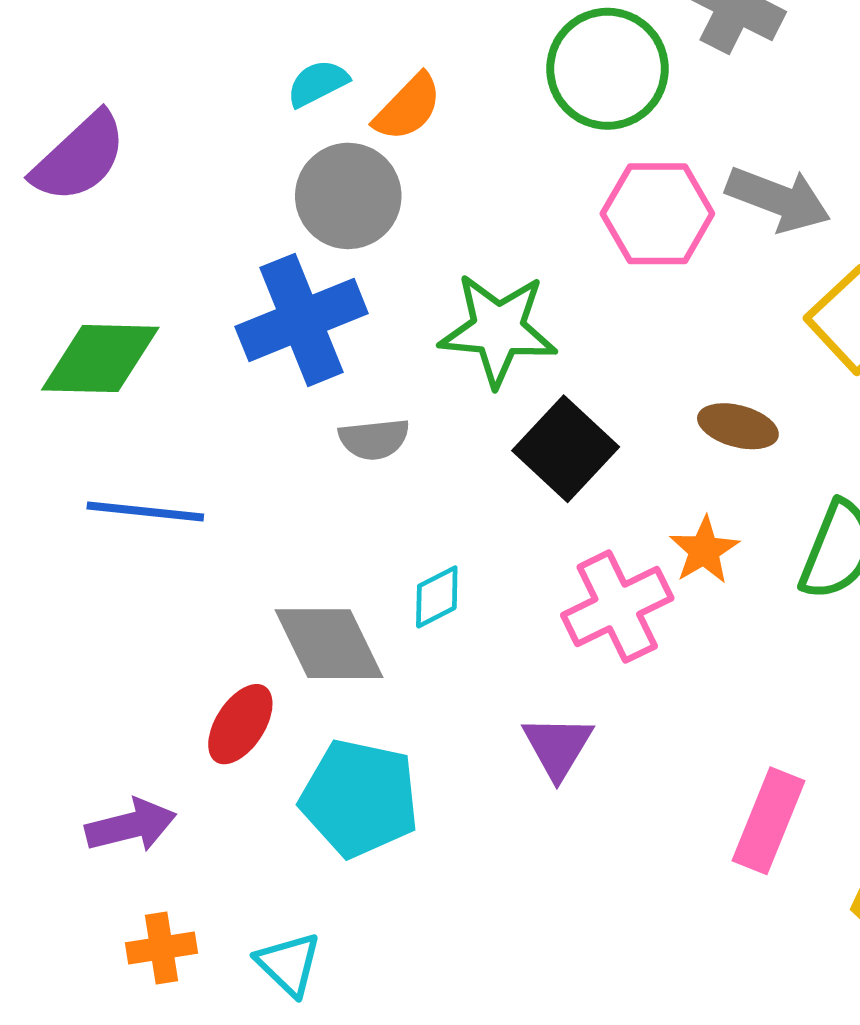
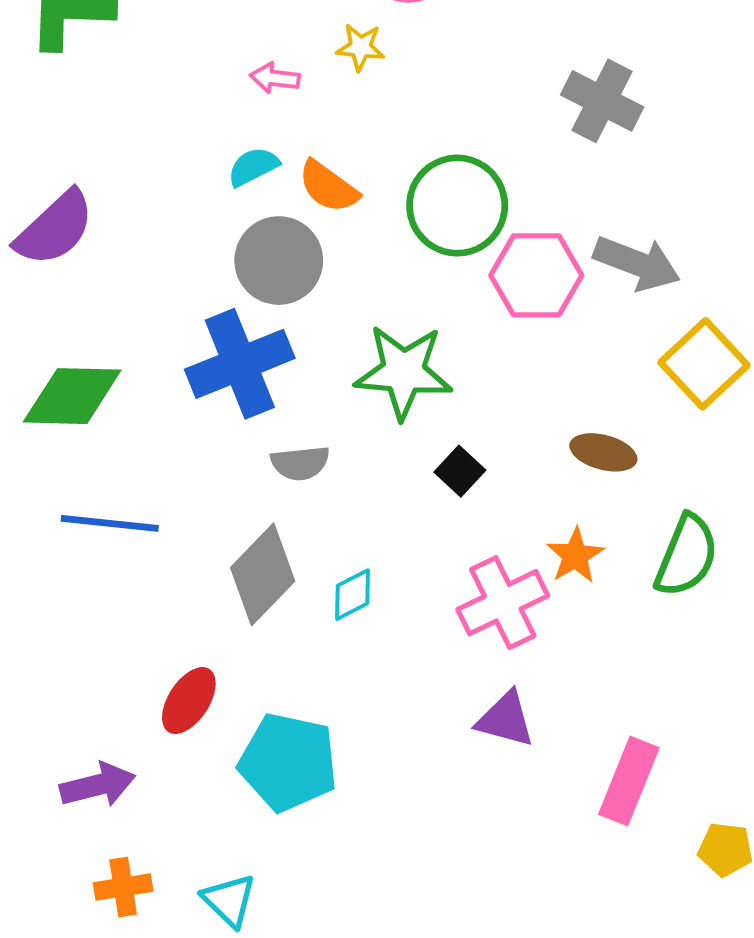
green circle: (608, 69) -> (457, 206), moved
orange semicircle: (408, 107) -> (328, 187), turned 82
black square: (566, 449) -> (460, 471), size x0.6
gray diamond: (329, 644) -> (263, 574), moved, turned 70
purple triangle: (558, 747) -> (505, 719), moved, turned -46

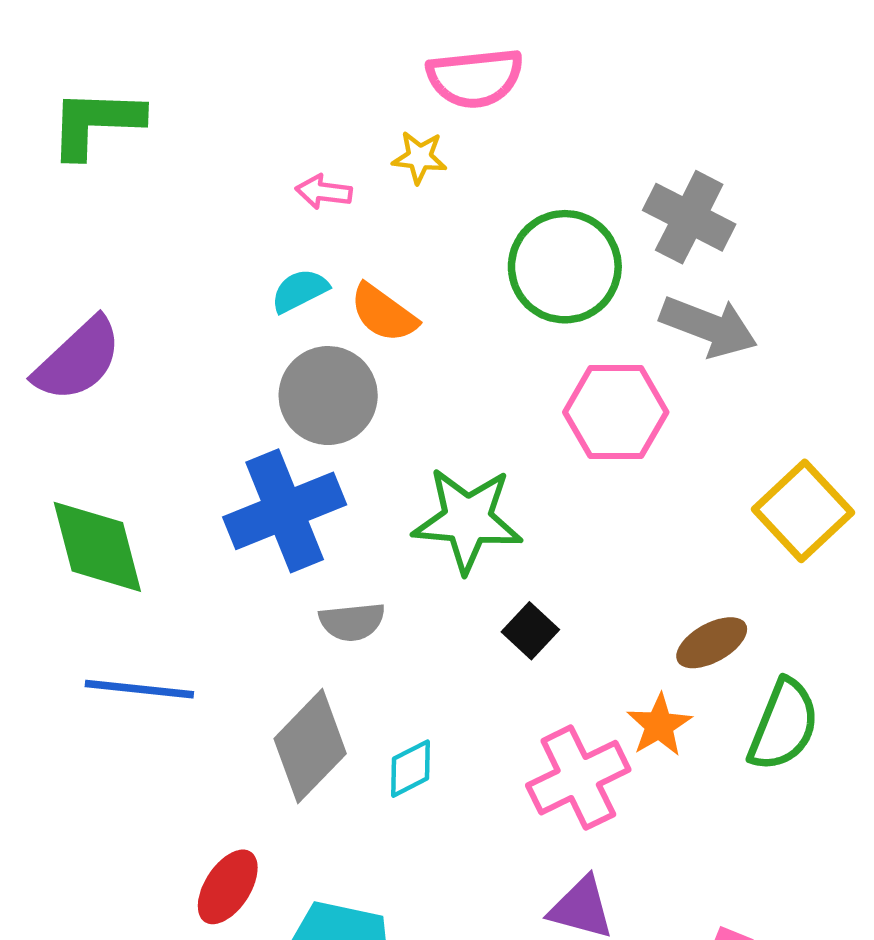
green circle: (457, 206) -> (565, 267), moved
gray arrow: (637, 263) -> (709, 327), moved
green diamond: (72, 396) -> (97, 547), turned 74
brown ellipse: (603, 452) -> (712, 643), moved, turned -44

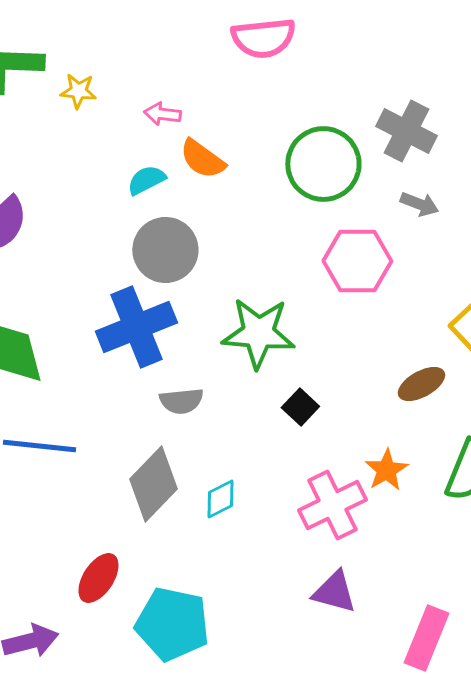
yellow star: (420, 157) -> (78, 91), moved
orange semicircle: (384, 313) -> (202, 159), moved
gray arrow: (709, 327) -> (419, 204), size x0.6
brown ellipse: (712, 643) -> (421, 384), moved

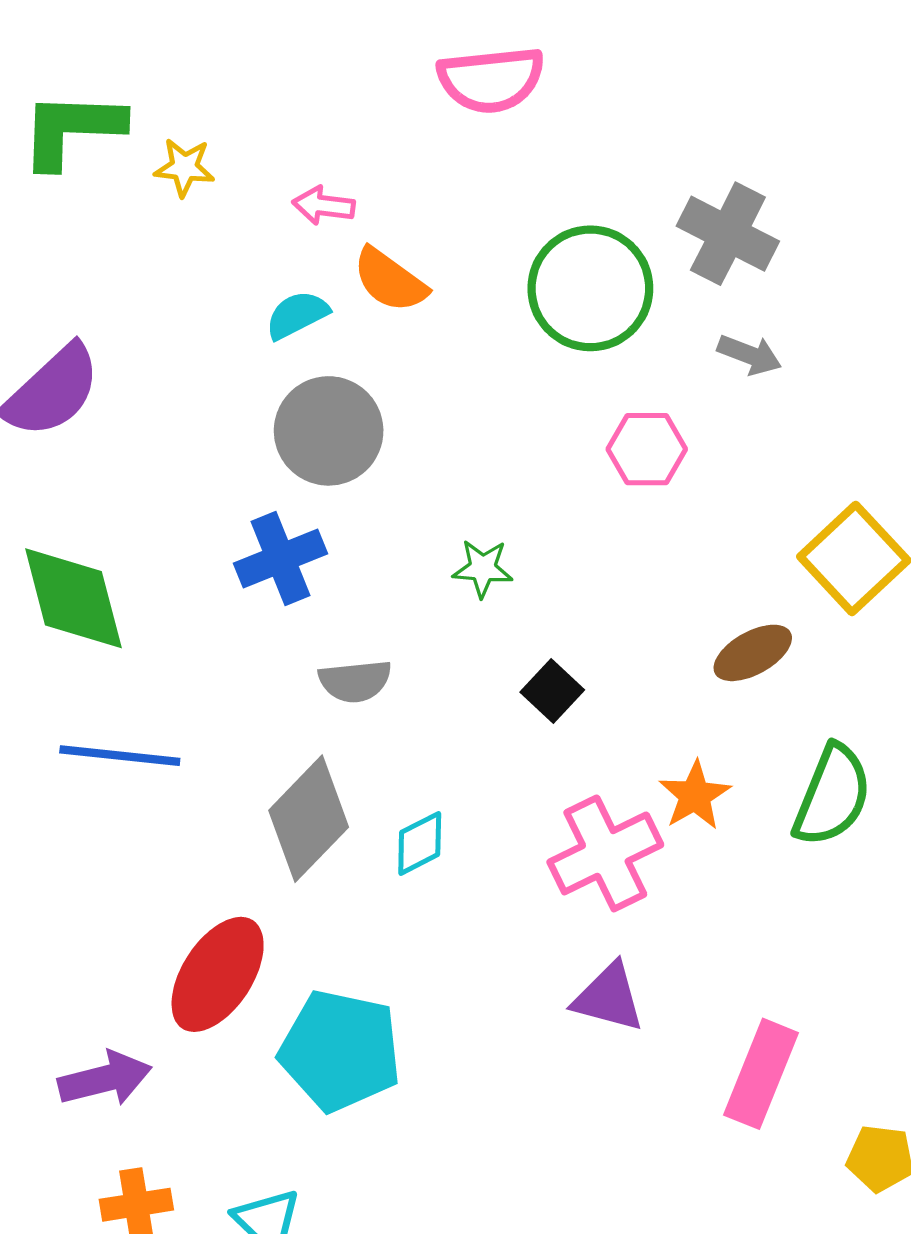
pink hexagon: (357, 261) -> (647, 449), size x0.7
blue cross: (136, 327) -> (281, 558), size x0.7
green star: (258, 333) -> (483, 568), size x0.5
red ellipse: (98, 578) -> (218, 974), size x1.4

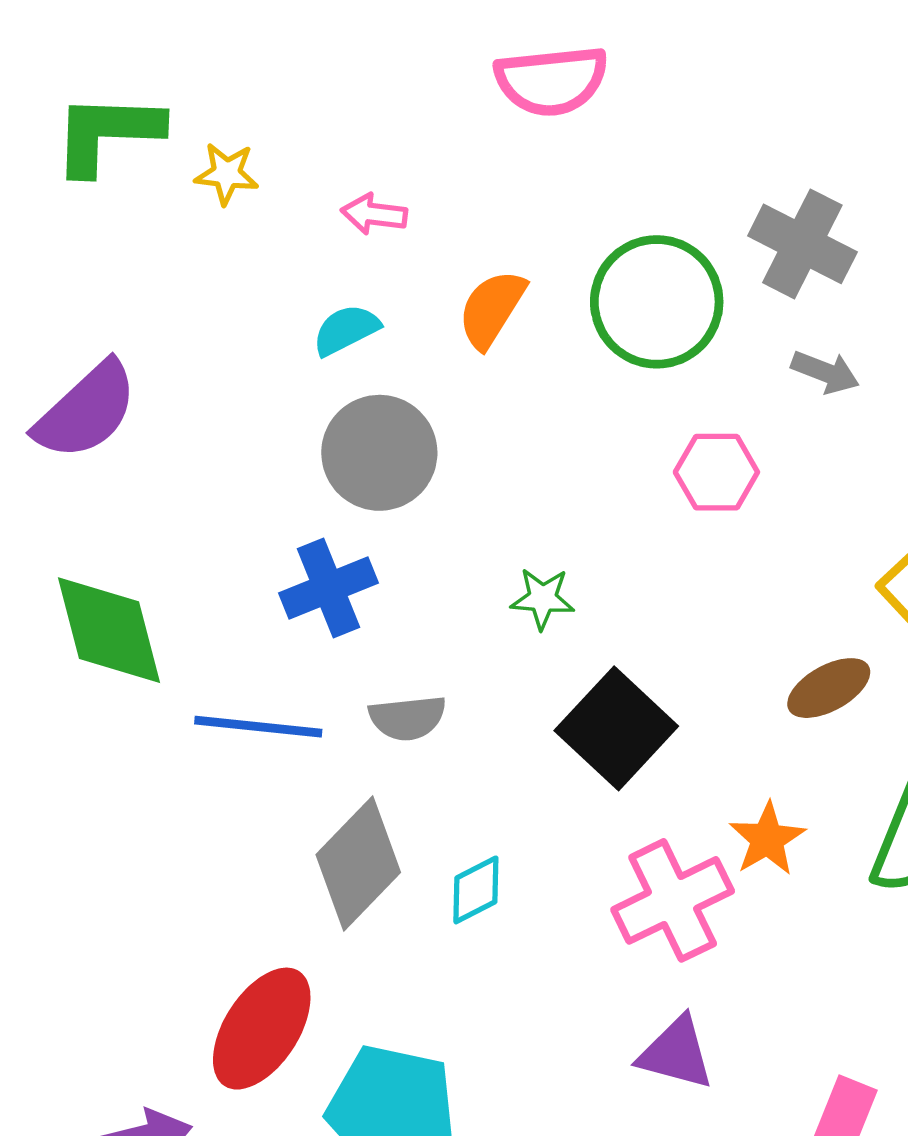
orange semicircle: (390, 280) -> (492, 309), moved, turned 86
black square: (552, 691) -> (616, 728), size x1.8
blue line: (120, 756) -> (258, 727), moved

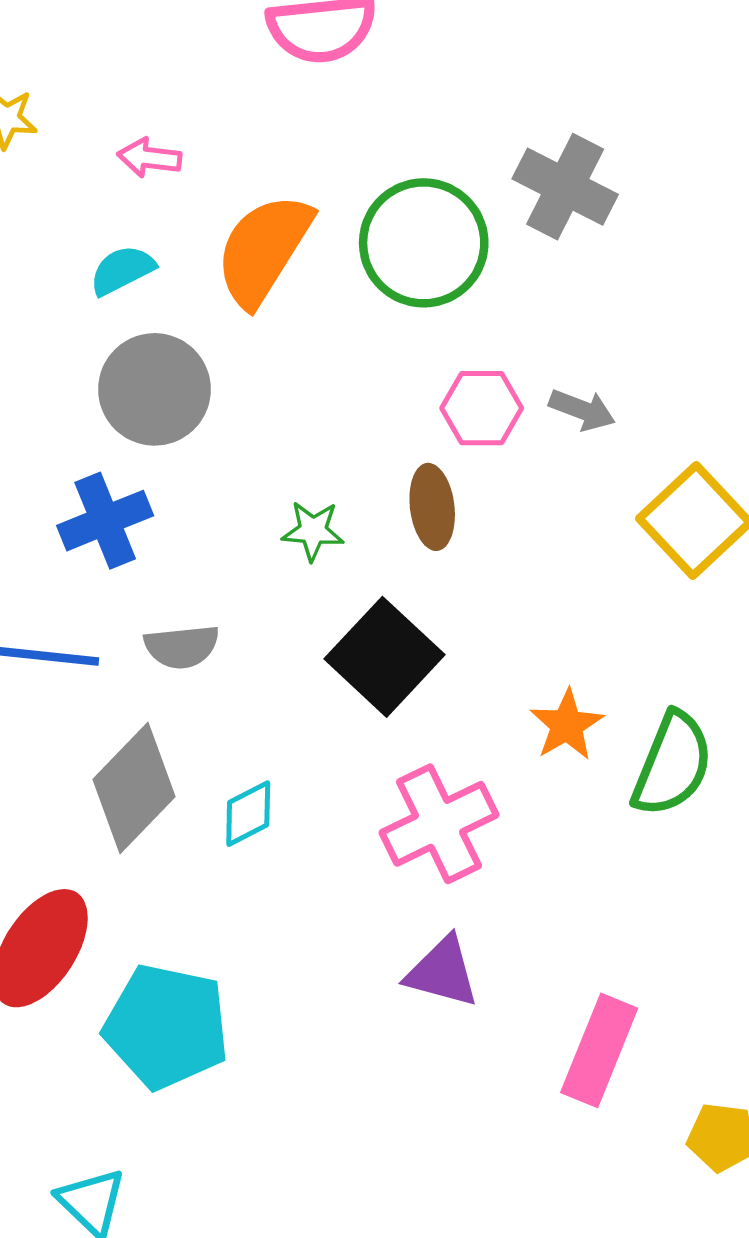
orange semicircle: (492, 309) -> (264, 250), size x1.5
gray arrow: (825, 372) -> (582, 410), moved
brown ellipse: (829, 688) -> (432, 507), moved, turned -68
orange star: (767, 839) -> (567, 725), moved

